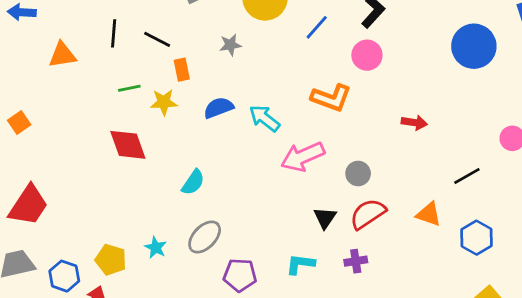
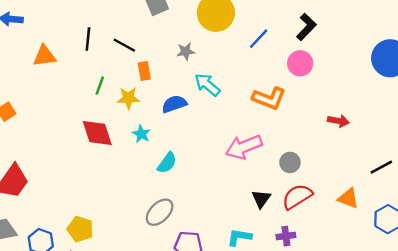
green line: (129, 88) -> (100, 86), turned -60
cyan arrow: (264, 118) -> (207, 85), moved
cyan semicircle: (193, 182) -> (167, 163), moved
cyan star: (156, 247) -> (141, 134), moved

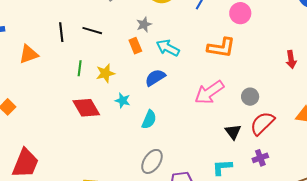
orange rectangle: (144, 71) -> (135, 46), moved
blue semicircle: (174, 104) -> (155, 78), moved
red arrow: (338, 121) -> (291, 60), moved, turned 84

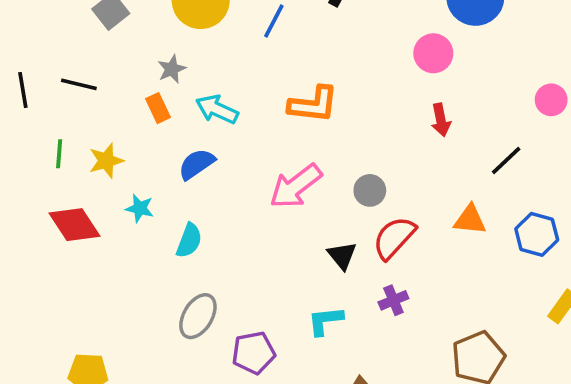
pink circle: (240, 13) -> (433, 53), moved

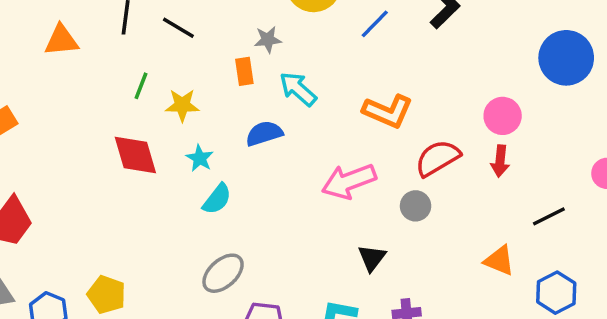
pink circle: (433, 53) -> (503, 116), moved
red semicircle: (394, 238) -> (438, 158), moved
cyan semicircle: (189, 241) -> (217, 199), moved

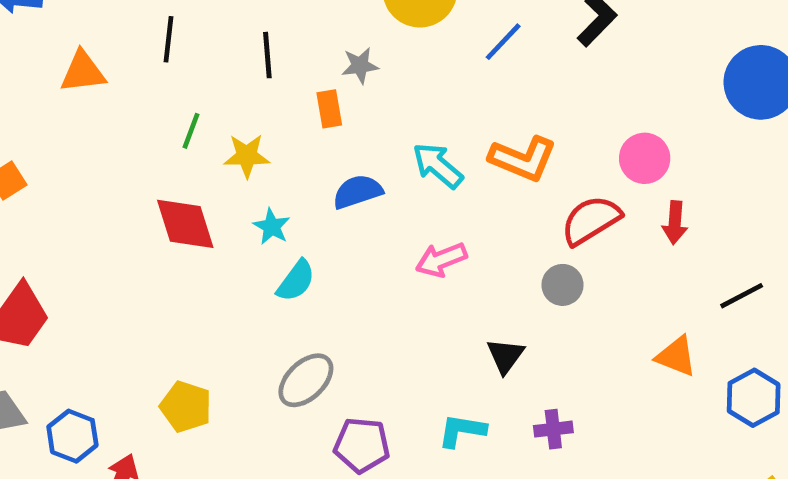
black line: (178, 28) -> (267, 55), moved, turned 56
cyan arrow: (298, 89) -> (438, 166), moved
pink circle: (503, 116) -> (645, 158), moved
pink arrow: (349, 181) -> (441, 260), moved, size x0.7
yellow pentagon: (107, 295) -> (186, 407), moved

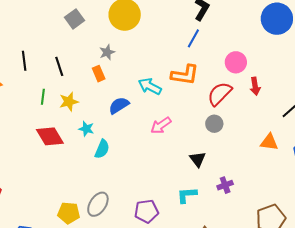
blue line: (503, 42) -> (193, 38), moved
black line: (267, 55) -> (59, 66), moved
gray ellipse: (306, 380) -> (98, 204), moved

